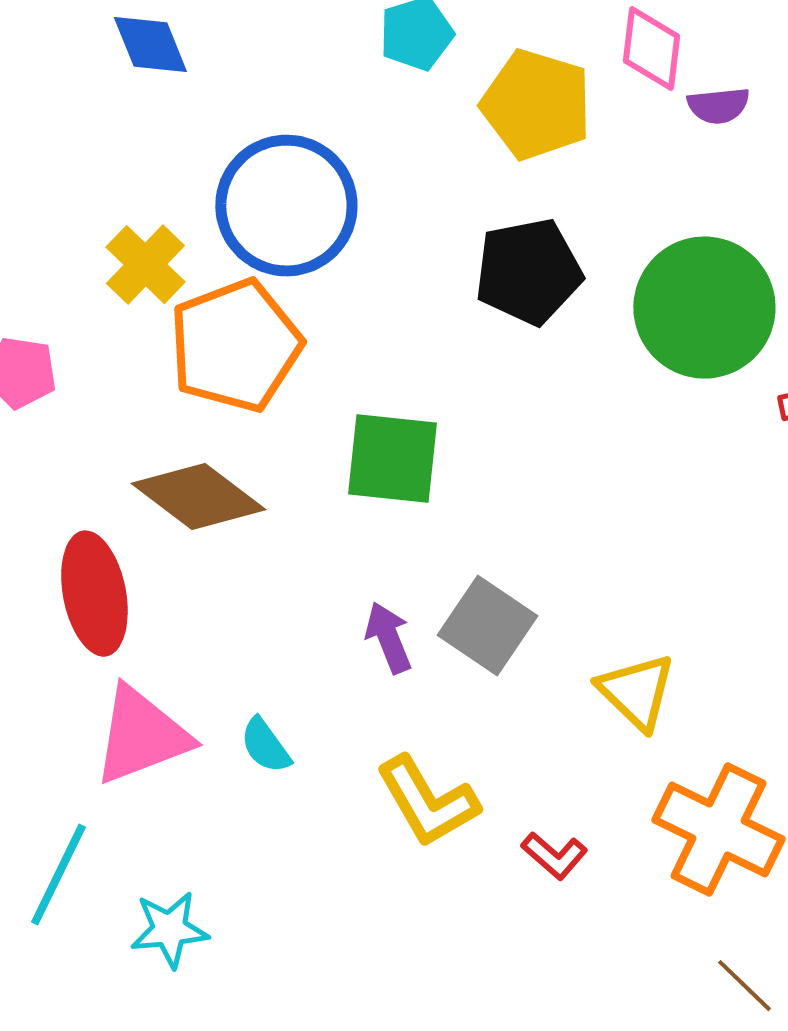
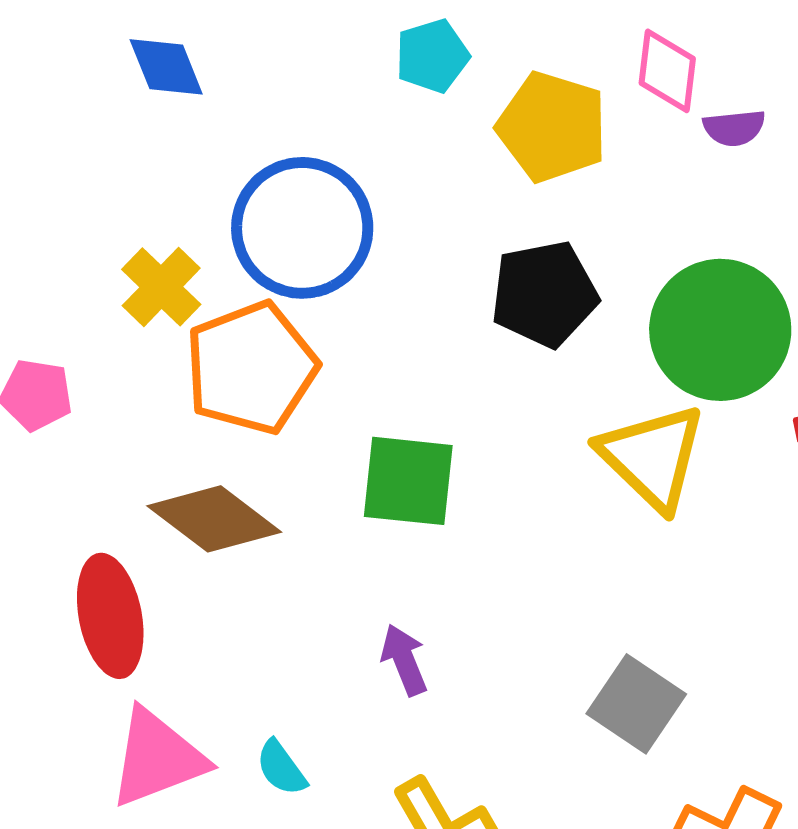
gray square: (487, 626) -> (636, 704), moved
yellow triangle: (636, 692) -> (652, 457), moved, size x1.4

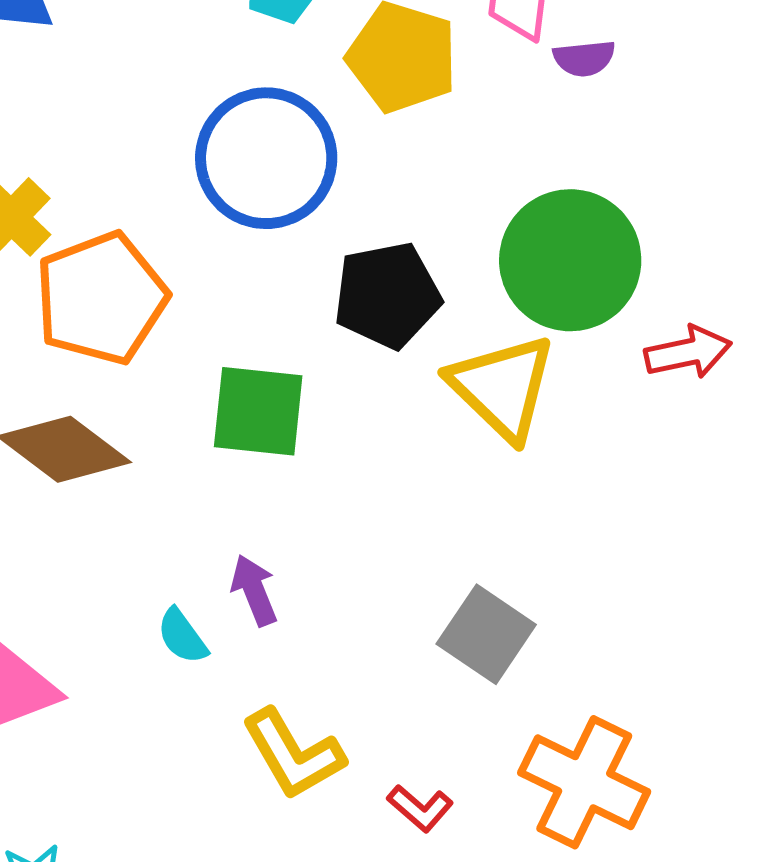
blue circle: (302, 228) -> (266, 158), moved
black pentagon: (544, 294) -> (387, 295), moved
cyan semicircle: (281, 768) -> (182, 636), moved

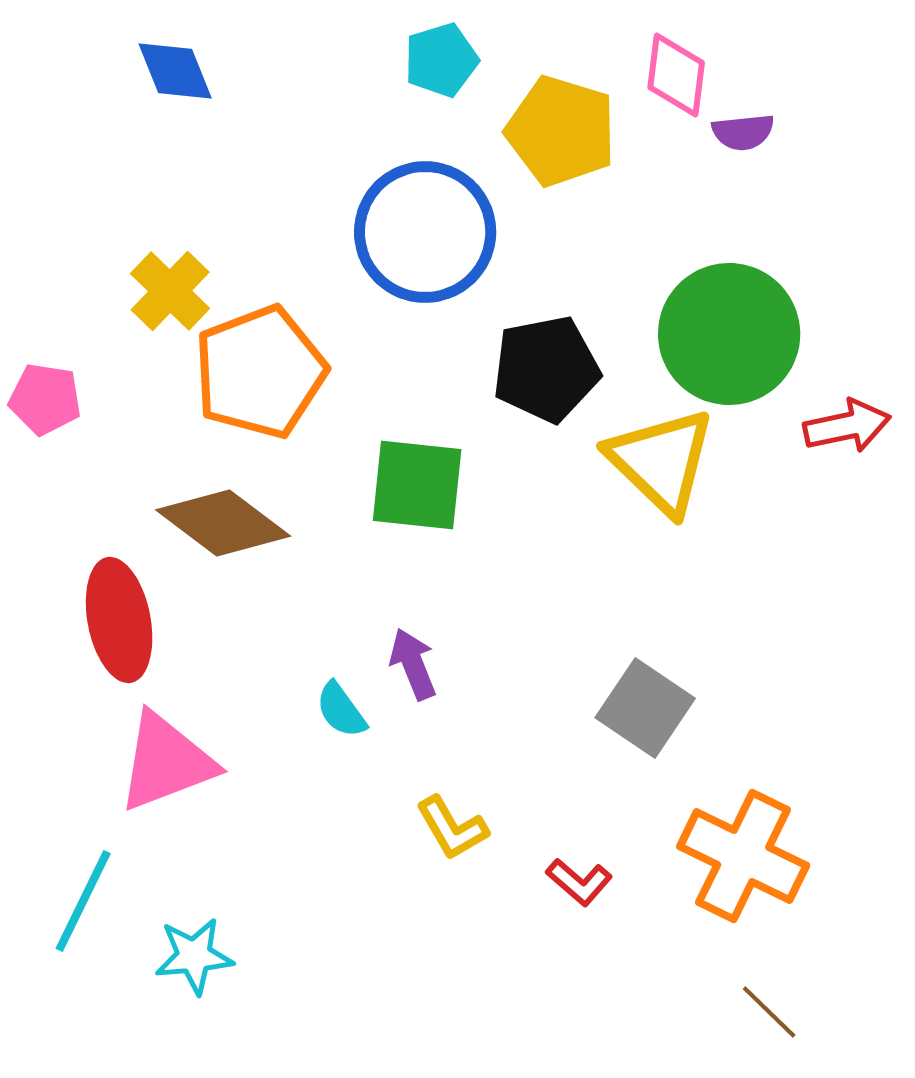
yellow L-shape: (293, 754) -> (452, 828), size x0.7

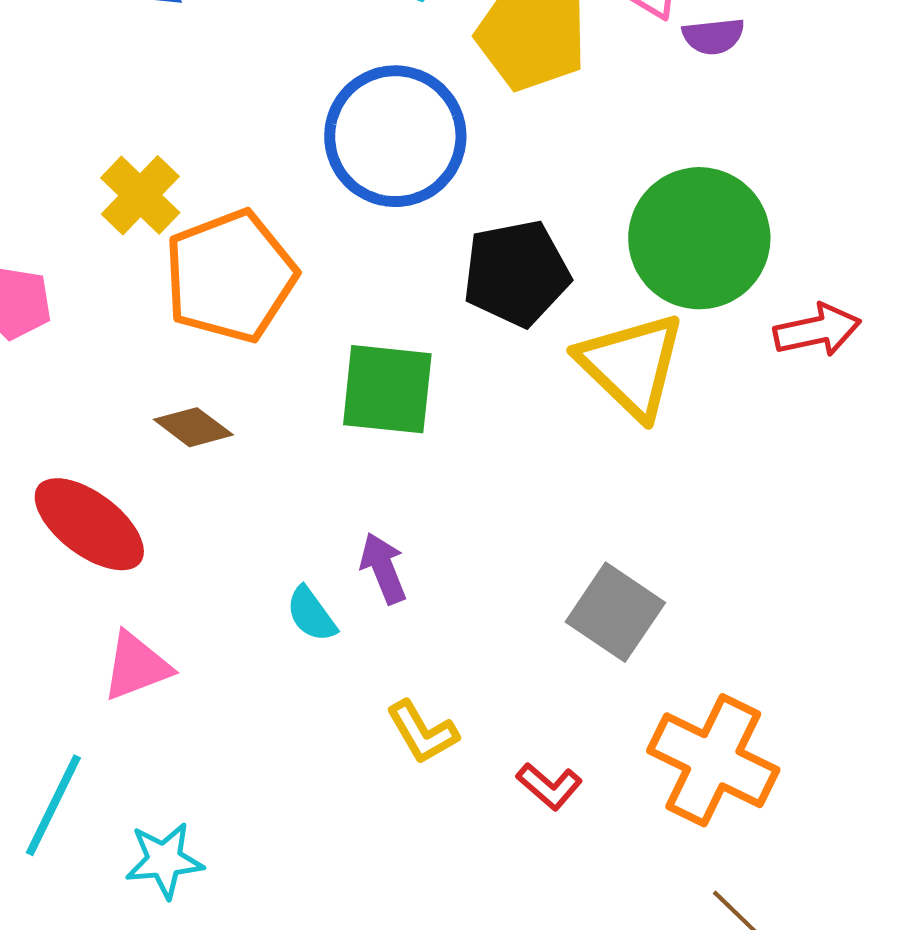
brown diamond: (223, 523) -> (193, 427), size x0.6
red ellipse: (119, 620) -> (89, 524), turned -42
pink triangle: (166, 762) -> (136, 666), size x0.7

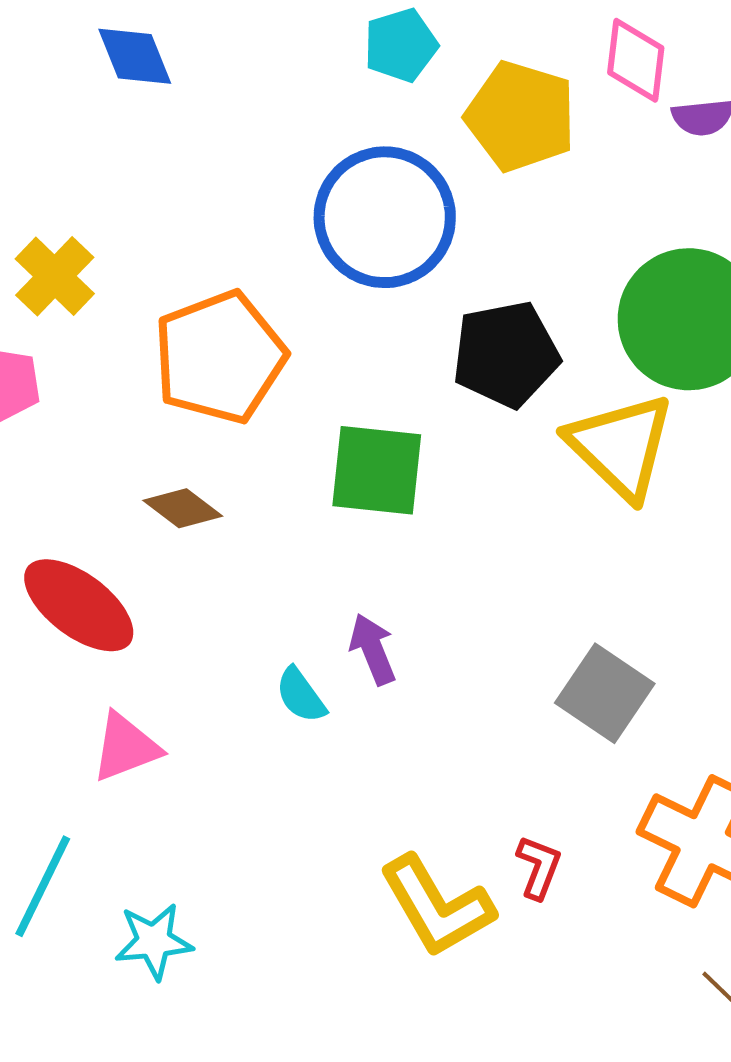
yellow cross: (140, 195) -> (55, 276), moved
yellow L-shape: (422, 732) -> (437, 906), moved, size x1.6
red L-shape: (549, 786) -> (539, 867), turned -110

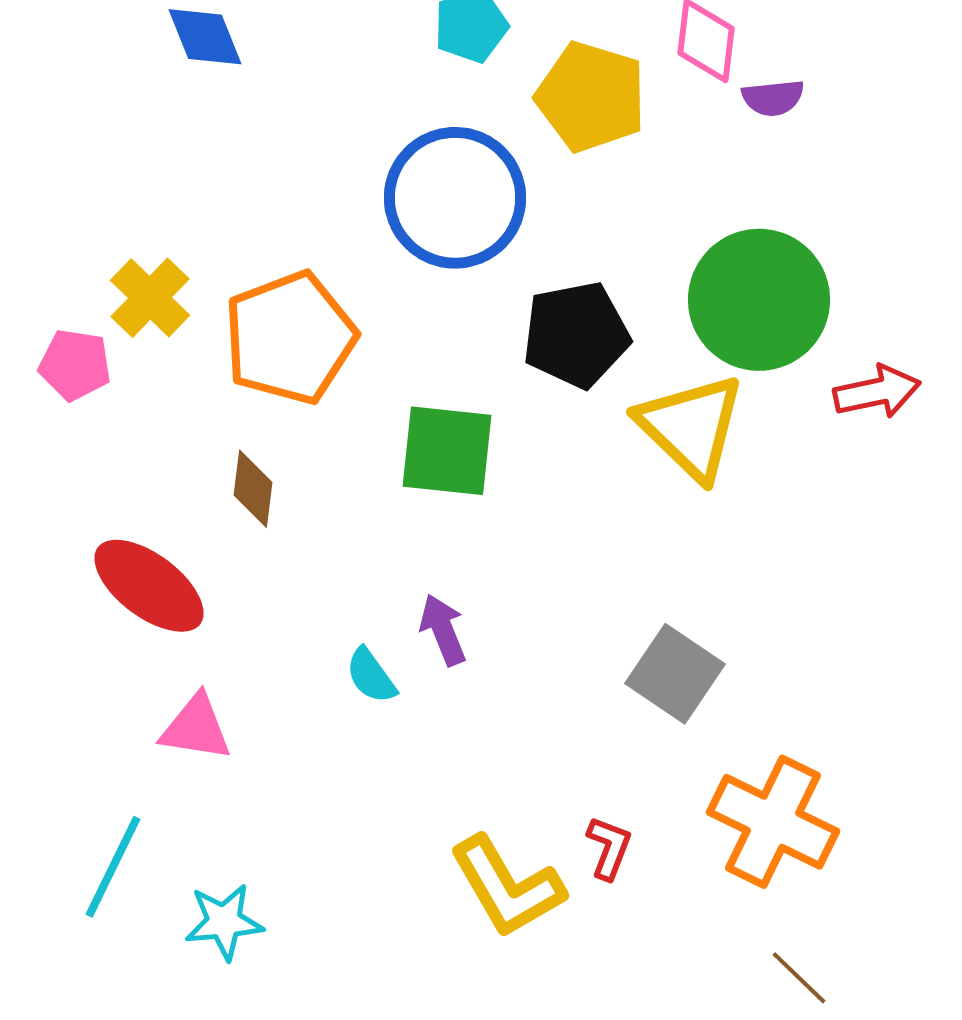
yellow cross: (55, 276) -> (150, 298), moved
brown diamond: (183, 508) -> (253, 489), turned 60
pink triangle: (126, 747) -> (196, 728), turned 30

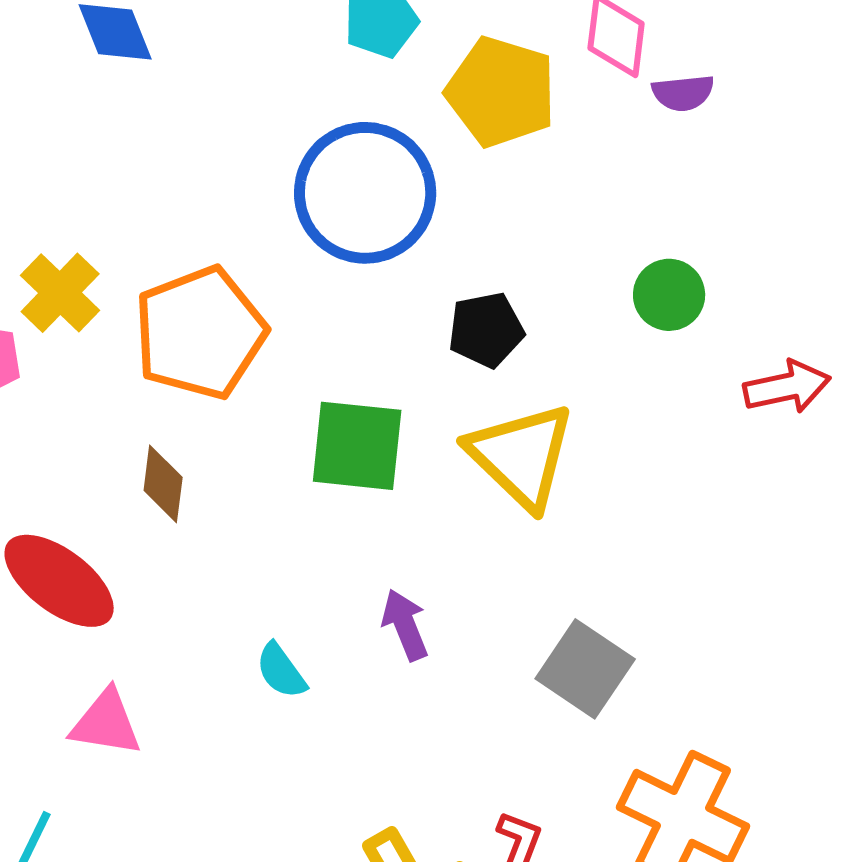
green circle: (759, 300) -> (669, 295), size x0.5
black pentagon: (576, 335) -> (486, 330), size x0.7
yellow triangle: (691, 427) -> (521, 456), moved
purple arrow: (443, 630) -> (405, 625), moved

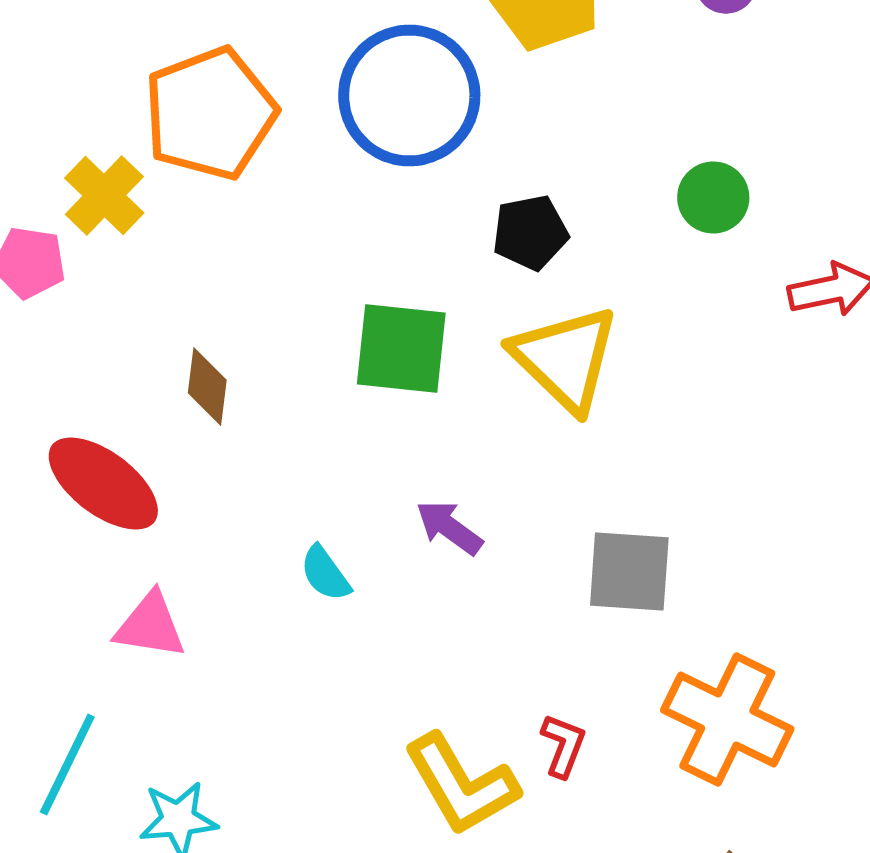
orange pentagon: (200, 333) -> (210, 114), moved
purple arrow: (405, 625) -> (449, 528), turned -32
gray square: (585, 669) -> (629, 572), turned -30

